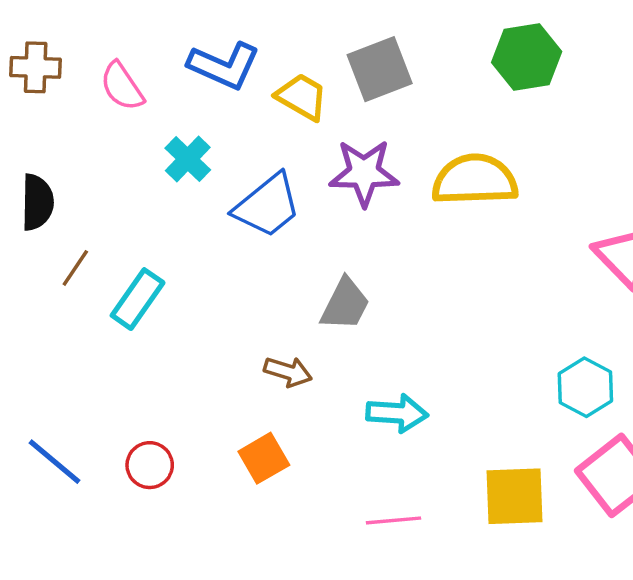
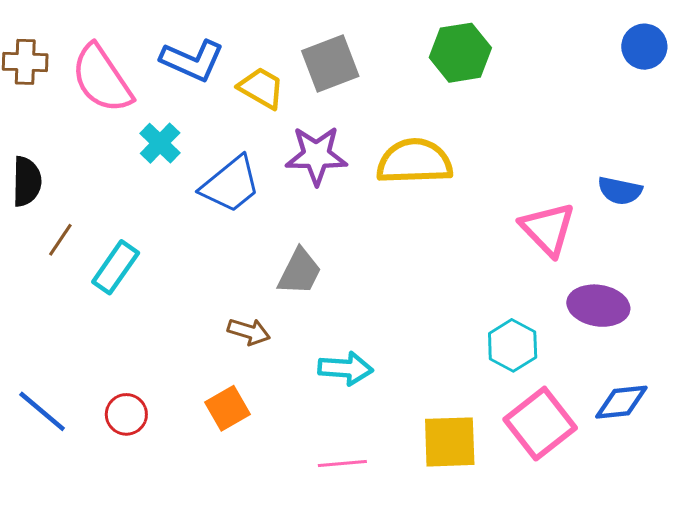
pink semicircle: (122, 86) -> (102, 79), size x1.6

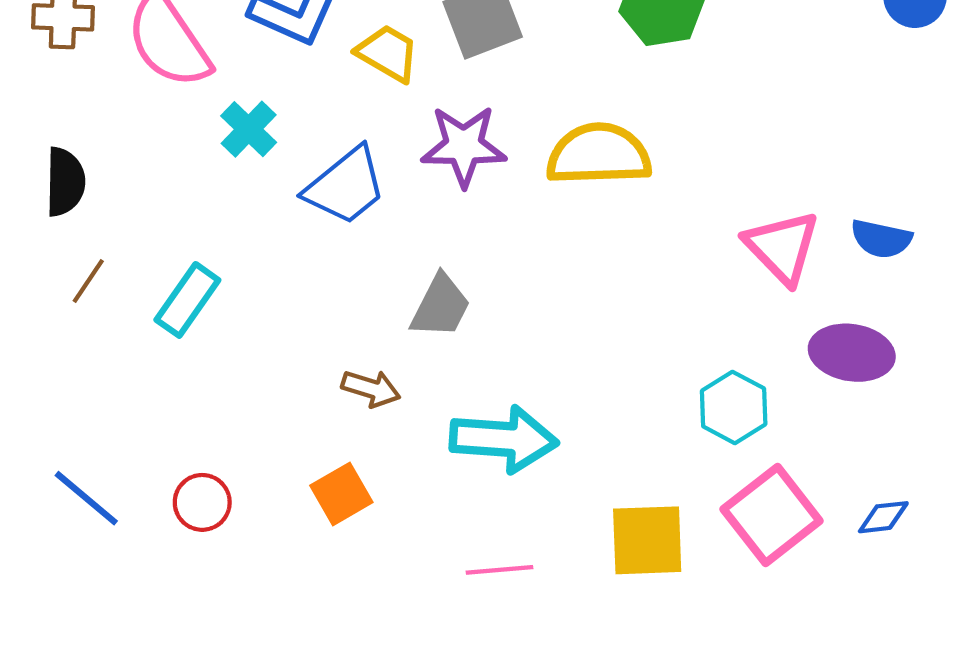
blue semicircle: (620, 191) -> (881, 239), moved
brown line: (60, 240) -> (88, 281), moved
cyan arrow: (345, 368) -> (504, 439), size x1.4
blue diamond: (621, 402) -> (883, 517), moved, size x0.7

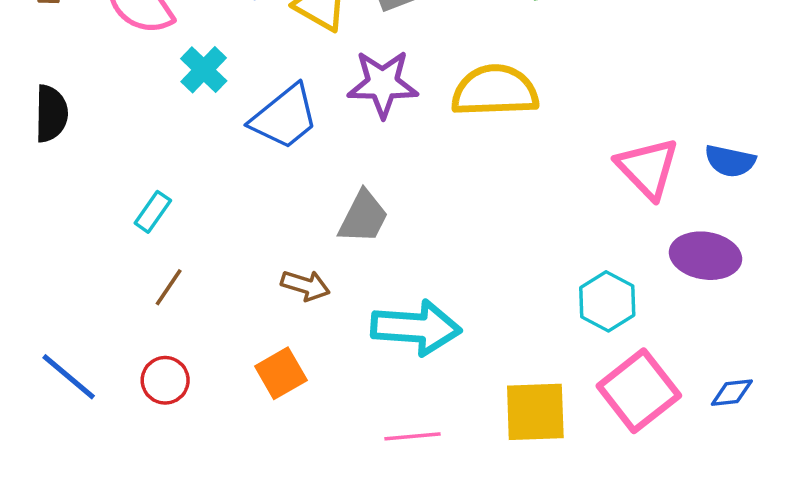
brown line: (88, 281) -> (169, 287), moved
cyan rectangle: (187, 300) -> (153, 212), size x0.7

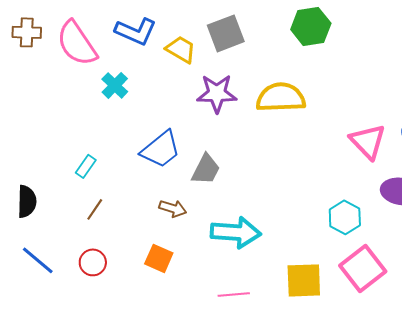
black semicircle: (51, 114) -> (27, 201), moved
blue trapezoid: (284, 117) -> (161, 149), moved
orange square: (281, 373) -> (159, 258), turned -36

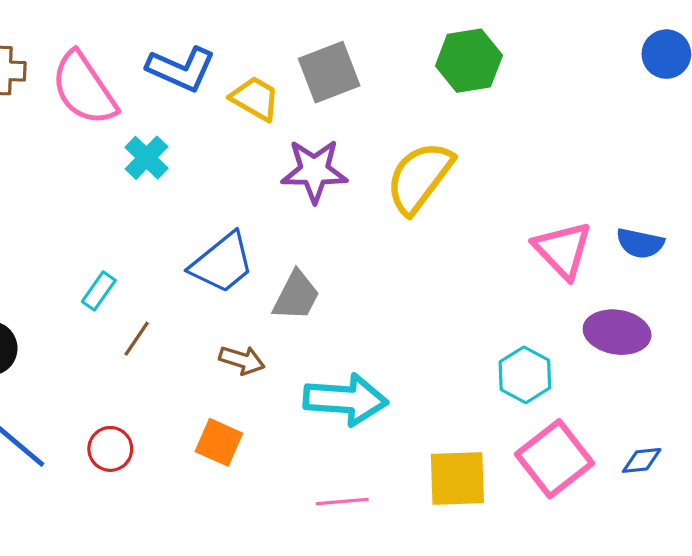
yellow semicircle: (281, 97) -> (420, 177), turned -51
brown line: (95, 209) -> (137, 339), moved

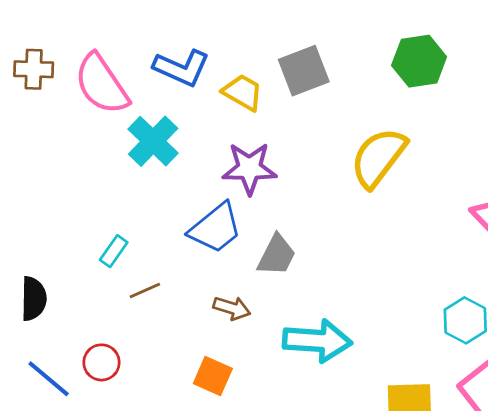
cyan cross: (146, 158) -> (153, 141), size x1.4
purple star: (314, 171) -> (249, 168), moved
brown line: (137, 339) -> (145, 290), turned 32
red circle: (110, 449) -> (101, 362), moved

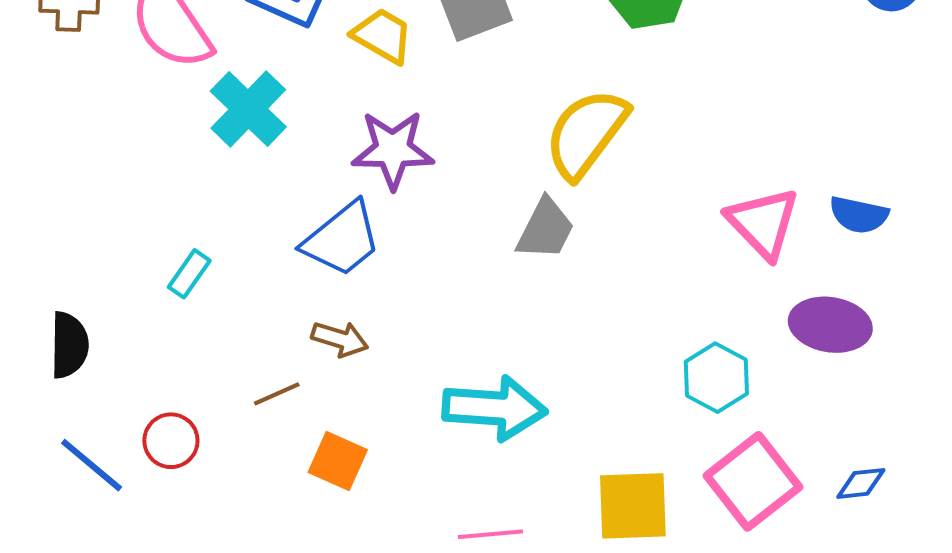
gray trapezoid: (277, 255) -> (545, 229), moved
brown line: (145, 290) -> (277, 394), moved
brown arrow: (232, 308) -> (340, 339), moved

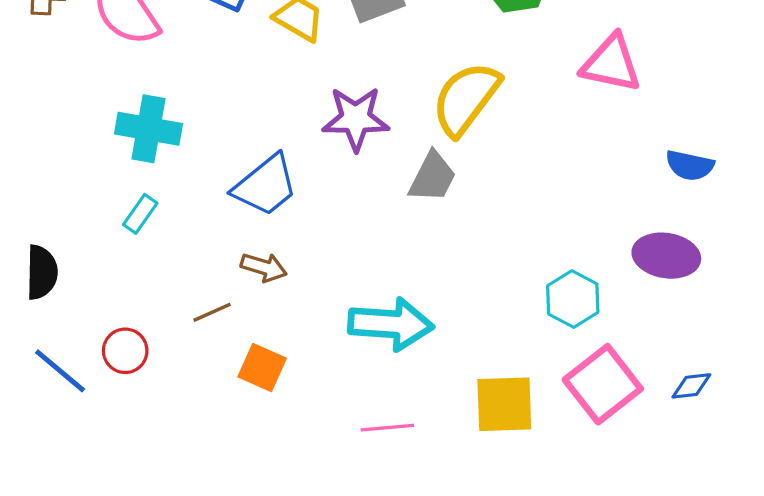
cyan cross: (248, 109) -> (149, 129), moved, turned -34
purple star: (393, 150) -> (356, 119), moved
pink triangle: (763, 223) -> (611, 64), moved, turned -34

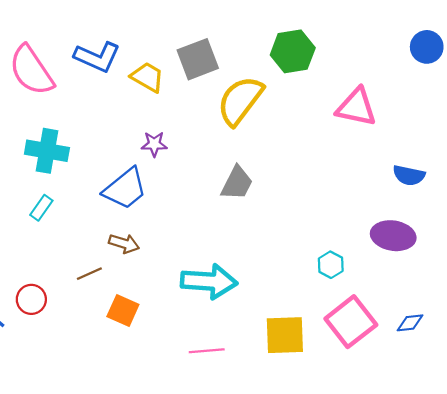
yellow semicircle: (466, 99) -> (240, 101), moved
purple star: (356, 119) -> (154, 144), moved, size x0.6
cyan hexagon: (573, 299) -> (331, 265), size x0.7

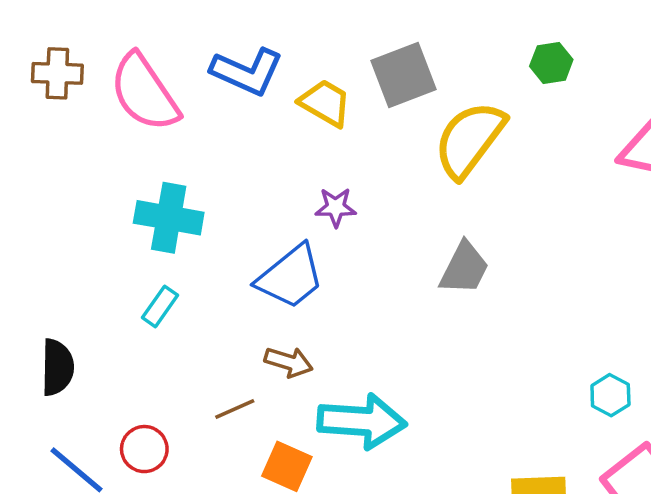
green hexagon: (293, 51) -> (551, 63), size x0.6
cyan arrow: (209, 281) -> (362, 421), moved

